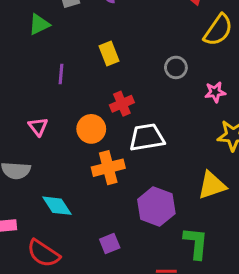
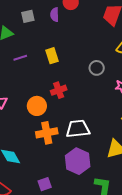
purple line: (61, 74) -> (20, 58), moved, turned 64
white trapezoid: (147, 137) -> (78, 129), moved

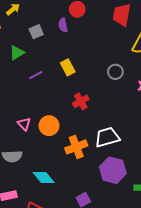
orange circle: (37, 106) -> (49, 126), moved

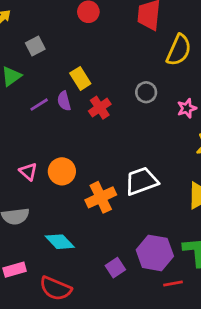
purple semicircle: (63, 25) -> (64, 101), moved
yellow rectangle: (68, 67) -> (80, 78), moved
red cross: (81, 101) -> (100, 108), moved
purple hexagon: (113, 170) -> (155, 253), moved

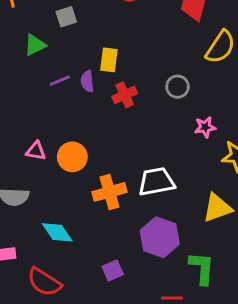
yellow rectangle: (80, 78) -> (109, 60), turned 30
pink star: (187, 108) -> (205, 127), moved
pink triangle: (28, 172) -> (36, 151), turned -42
purple hexagon: (155, 253) -> (160, 237), moved

